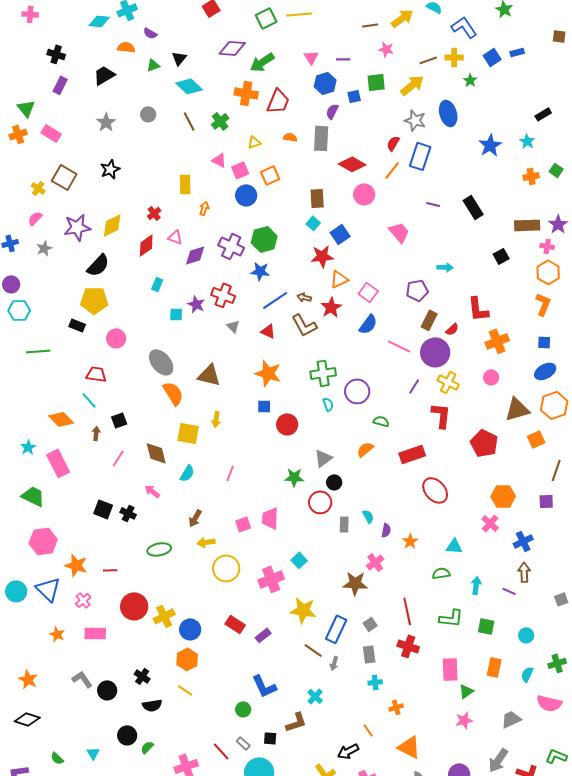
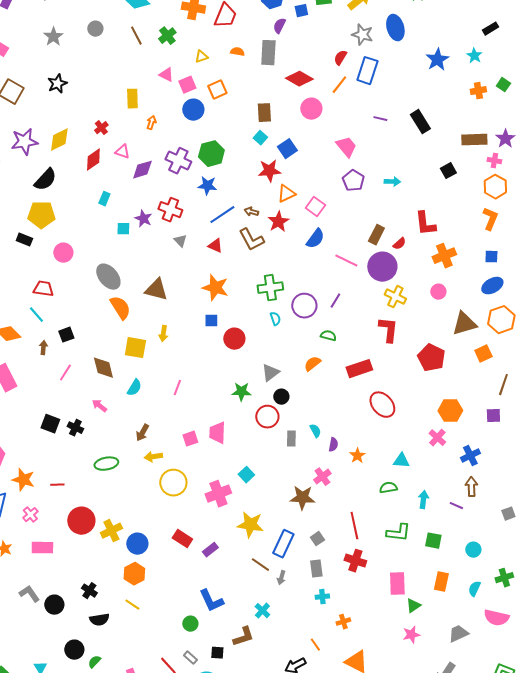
purple pentagon: (417, 290) -> (353, 181), moved, turned -30
purple line: (414, 386) -> (335, 301), moved

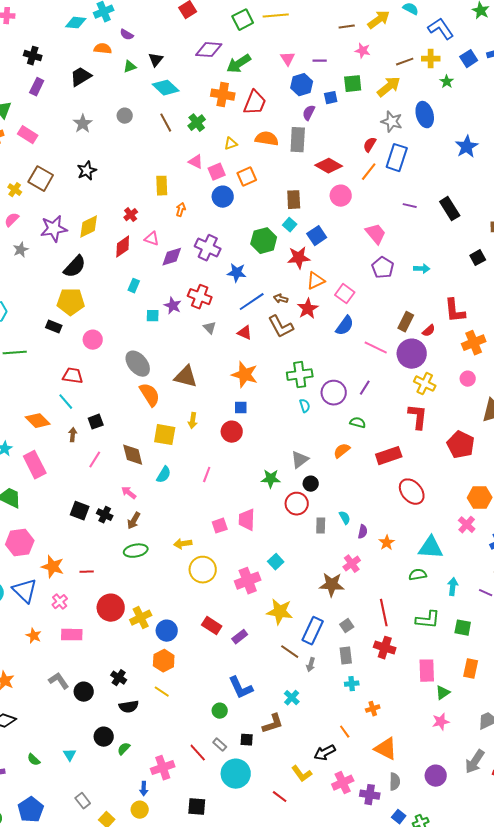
orange semicircle: (237, 52) -> (267, 139), size x1.6
green hexagon: (211, 154) -> (264, 241), moved
red circle: (234, 339) -> (232, 432), moved
brown arrow: (142, 433) -> (134, 521), moved
cyan triangle: (401, 461) -> (431, 548), size x1.5

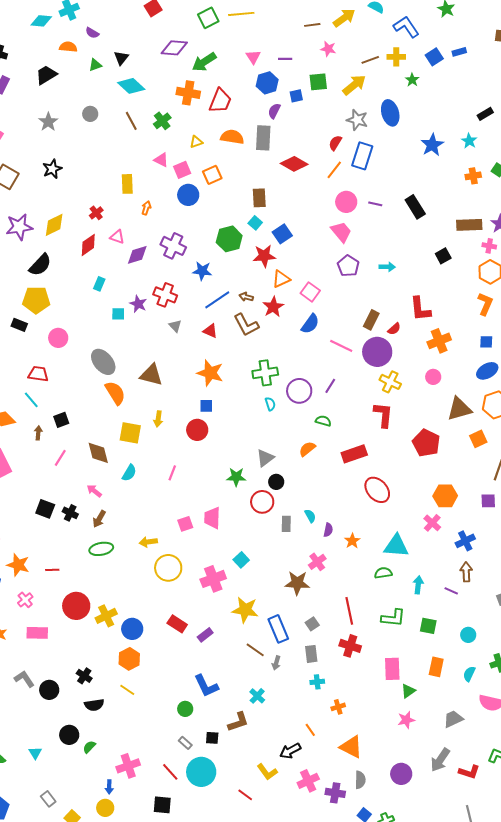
pink circle: (341, 196) -> (346, 202), moved
blue rectangle: (313, 631) -> (278, 629), turned -48
red line: (198, 753) -> (170, 772), moved

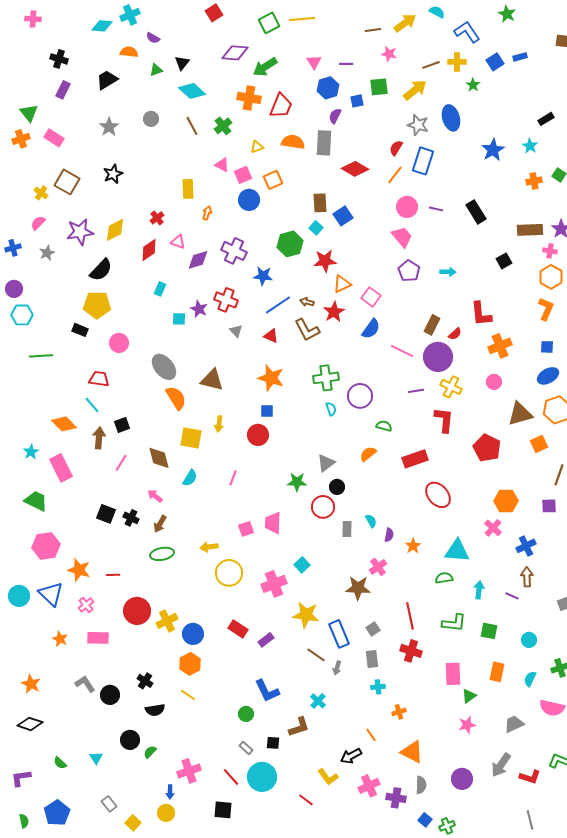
blue square: (282, 234) -> (343, 216), moved
purple line: (330, 386) -> (416, 391), moved, turned 49
brown arrow: (38, 433) -> (99, 438), size x1.5

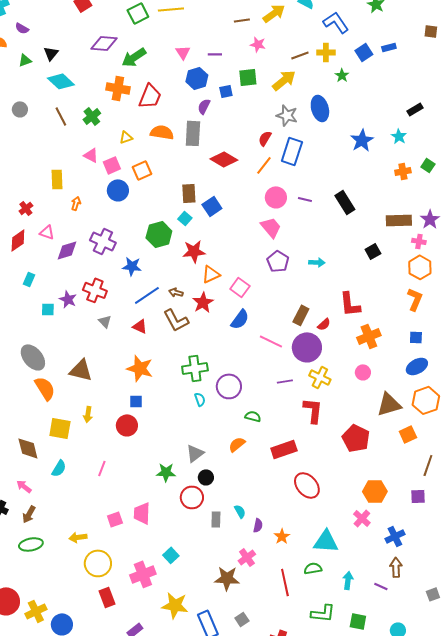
red line: (410, 616) -> (285, 582), moved
red rectangle: (238, 629) -> (107, 597), moved, turned 36

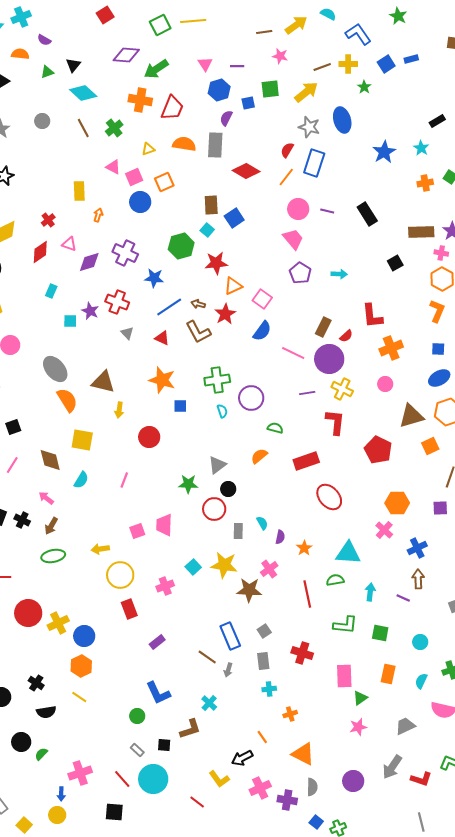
blue square: (136, 401) -> (180, 406), moved
yellow arrow: (88, 414) -> (119, 410), moved
pink cross: (143, 574) -> (165, 586), size x0.7
yellow star: (175, 605) -> (224, 565), moved

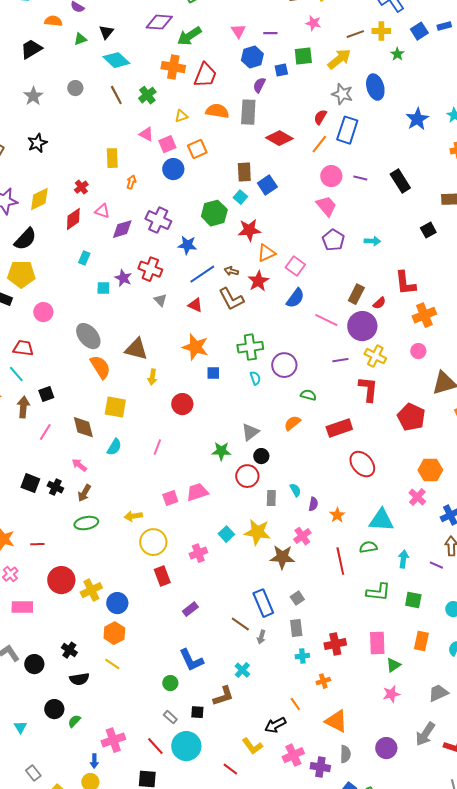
pink trapezoid: (164, 525) -> (197, 492), turned 70
red cross: (302, 653) -> (335, 644), moved, turned -30

